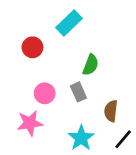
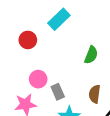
green semicircle: (91, 65) -> (91, 55), moved
gray rectangle: (78, 92) -> (58, 92), moved

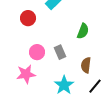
gray rectangle: (58, 92) -> (60, 52), moved

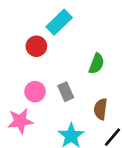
red circle: (28, 18) -> (36, 46), moved

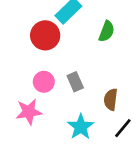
red circle: (36, 46) -> (45, 35), size x1.4
green semicircle: (97, 64) -> (107, 31), moved

